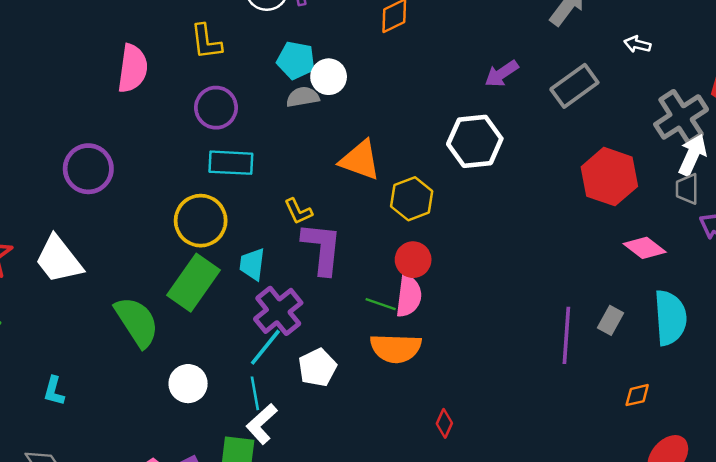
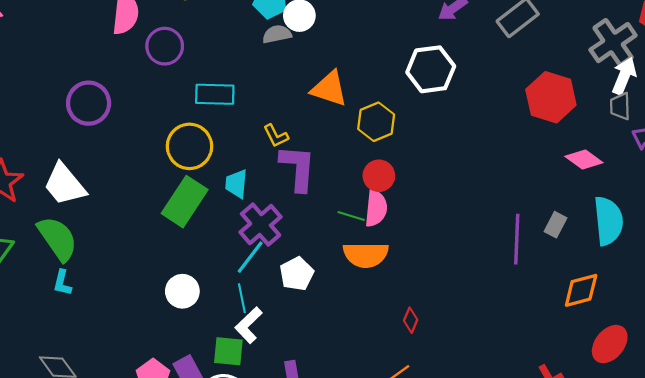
purple circle: (216, 108) -> (165, 46), moved
green semicircle: (137, 322) -> (58, 239), moved
cyan L-shape: (54, 391) -> (62, 283), moved
orange diamond: (637, 395) -> (581, 290), size x1.6

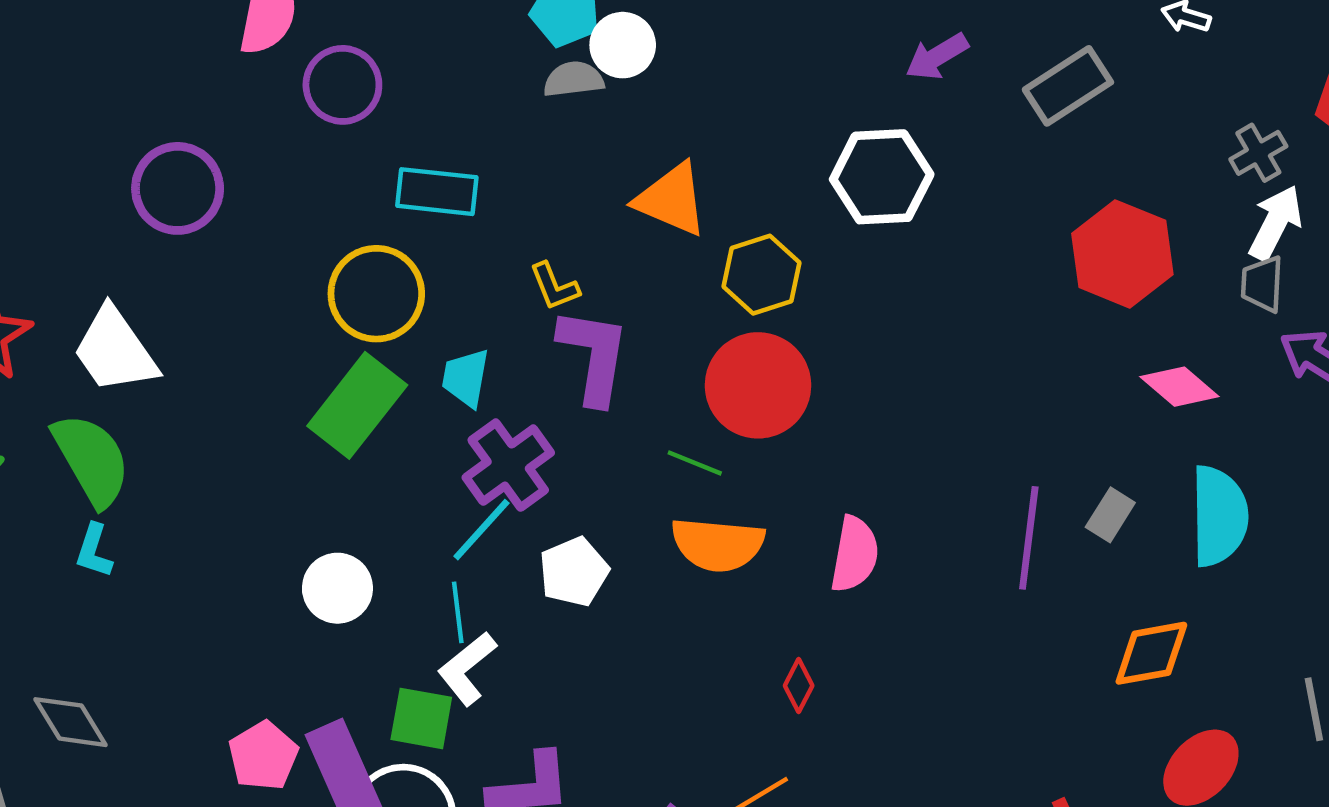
gray cross: (613, 43) -> (1258, 153), size x0.6
red circle: (379, 176) -> (758, 385), size x1.6
pink semicircle: (376, 208) -> (855, 554), moved

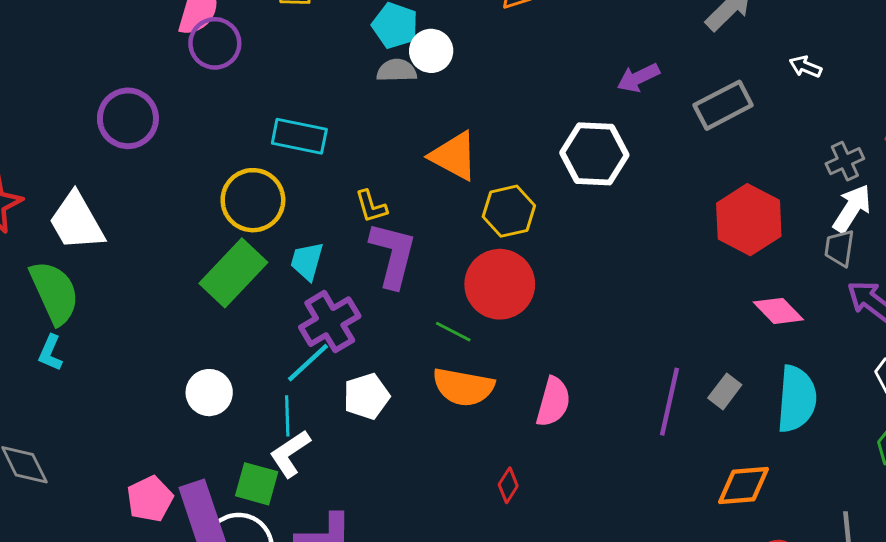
purple circle: (342, 85) -> (215, 43), moved

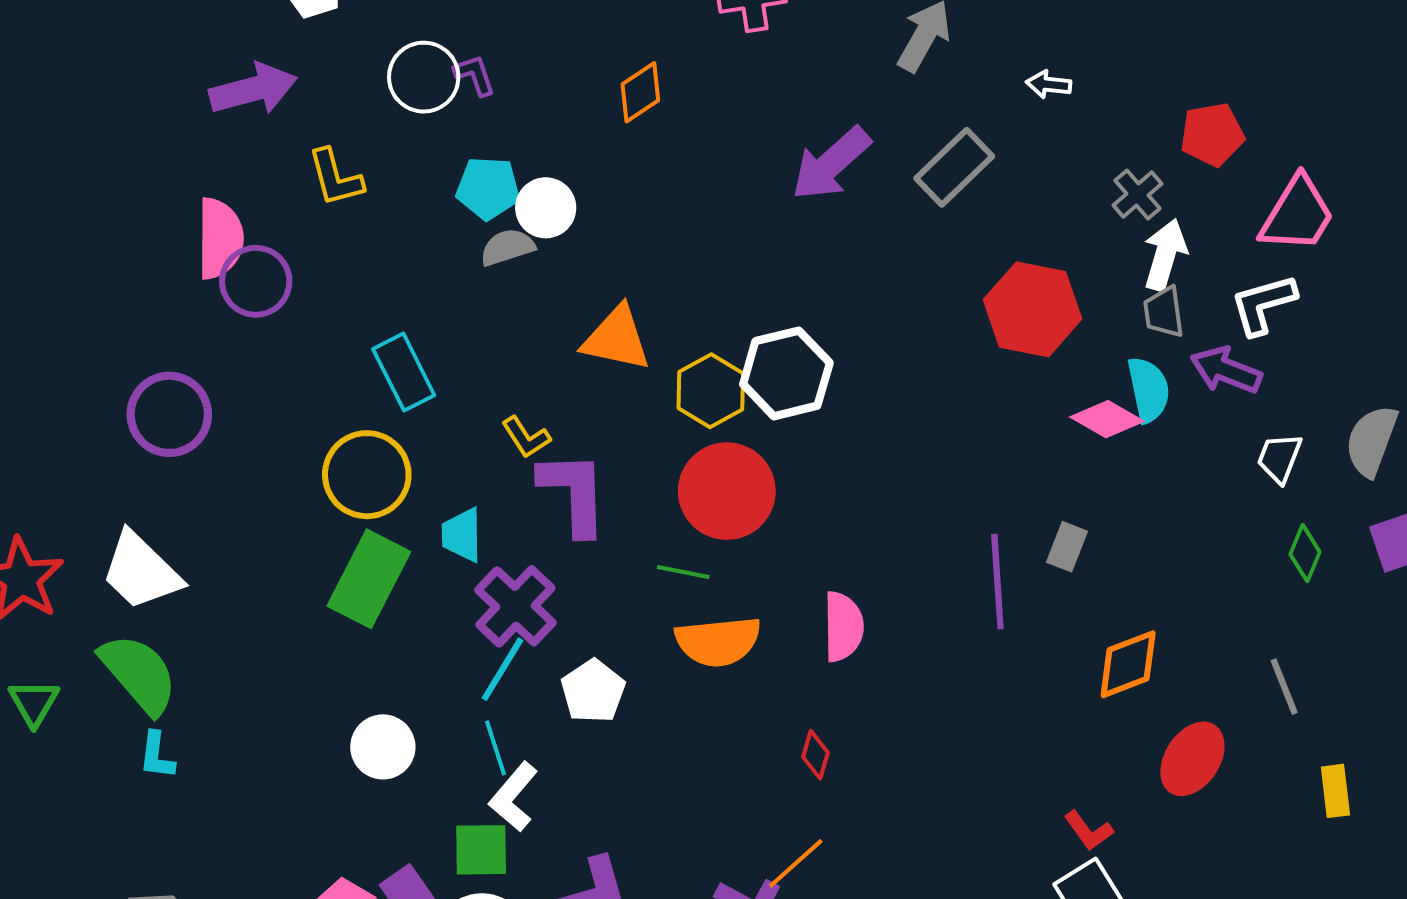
purple arrow: (638, 78) -> (831, 164), size x1.5
cyan rectangle: (299, 136) -> (404, 372), turned 68
white hexagon: (594, 154) -> (786, 373), moved
cyan semicircle: (797, 399) -> (1148, 390), moved, size x0.7

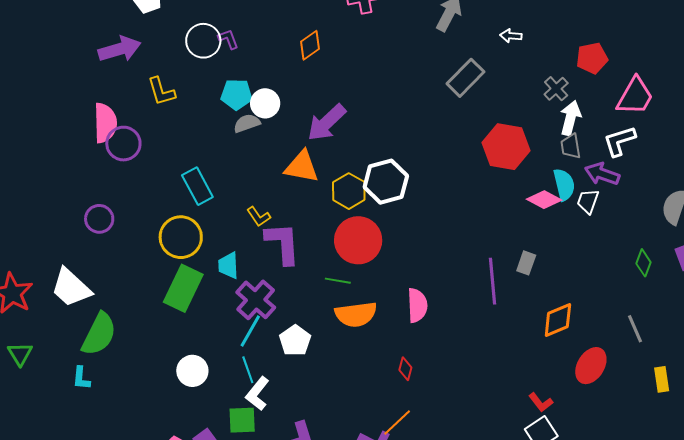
purple arrow: (831, 164) -> (327, 123), moved
purple circle: (169, 414) -> (99, 219), moved, size x0.7
white trapezoid: (1279, 458) -> (588, 201), moved
green semicircle: (139, 674) -> (99, 334), moved, turned 69

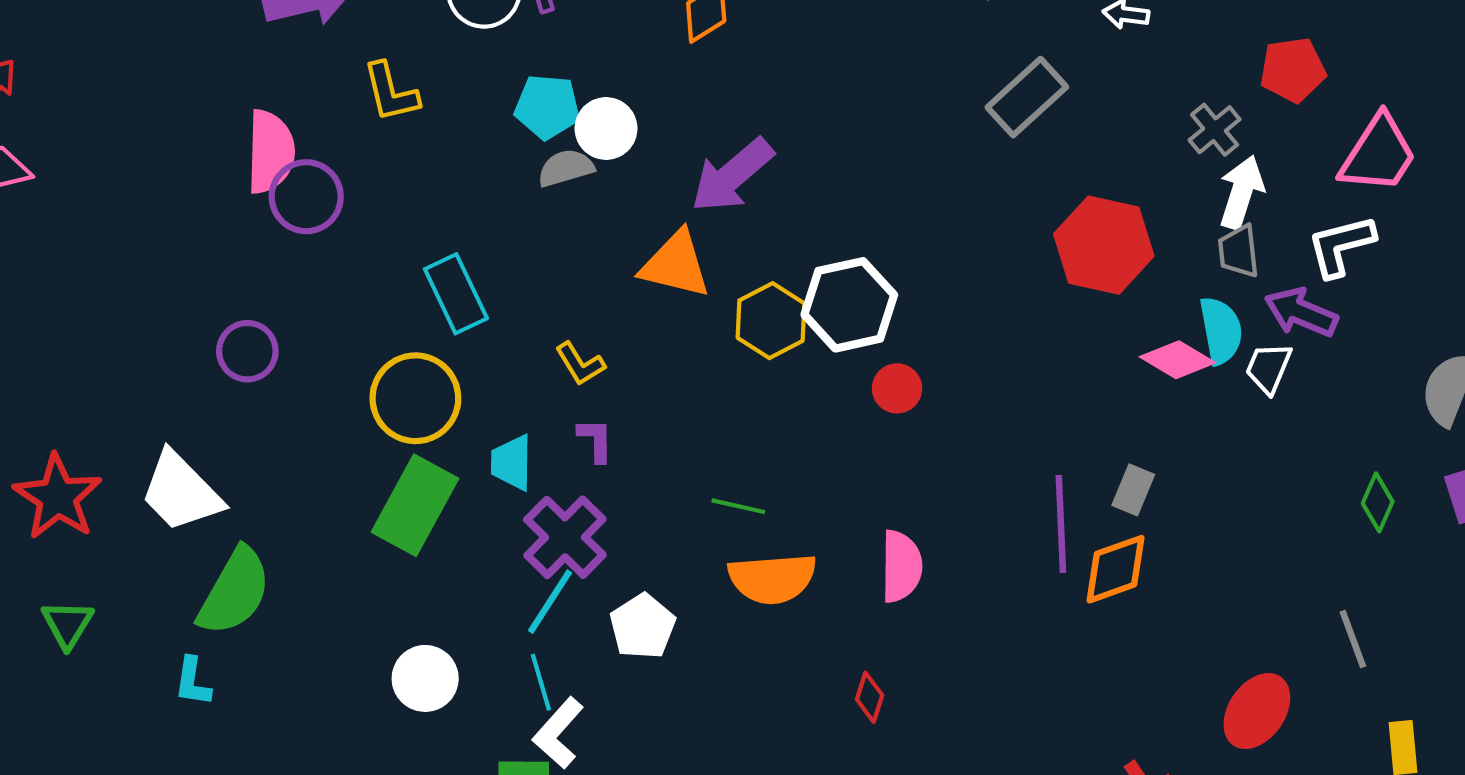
red circle: (358, 240) -> (897, 388), moved, size x0.5
purple L-shape: (283, 243) -> (596, 440), moved, size x0.5
orange diamond: (558, 320) -> (1116, 569), moved

